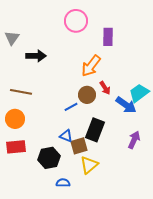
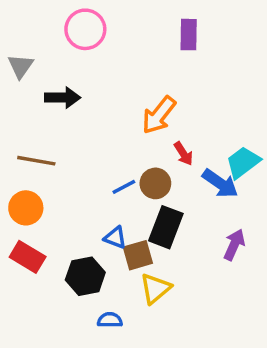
pink circle: (76, 21) -> (85, 29), moved
purple rectangle: (108, 37) -> (189, 35), moved
brown circle: (87, 95) -> (155, 183), moved
red rectangle: (16, 147) -> (28, 257), turned 36

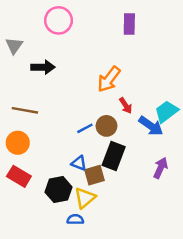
yellow triangle: (155, 288) -> (85, 198), moved

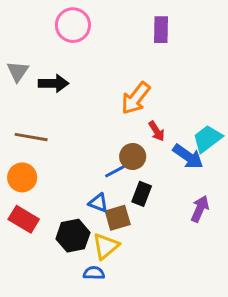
gray triangle: (14, 46) -> (18, 71), moved
blue line: (85, 128) -> (115, 171), moved
black rectangle: (114, 156) -> (142, 194), size x0.7

